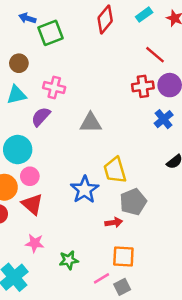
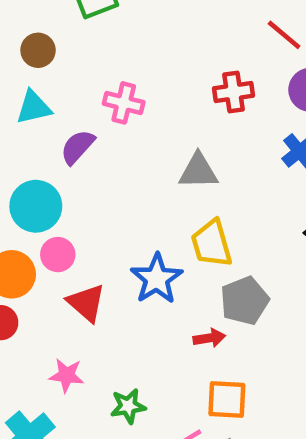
red cross: (143, 86) -> (234, 92), moved
pink cross: (54, 88) -> (124, 103), moved
gray triangle: (91, 123) -> (198, 171), moved
red triangle: (32, 204) -> (86, 303), moved

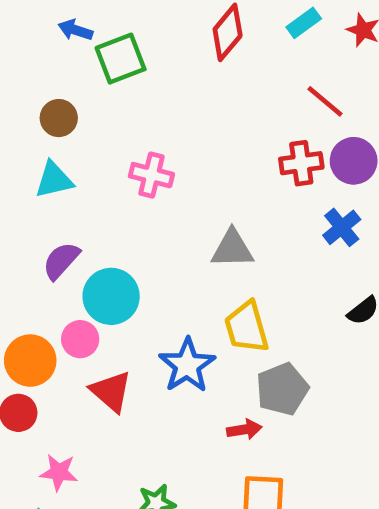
red cross: (234, 92) -> (301, 163), moved
purple semicircle: (78, 147) -> (61, 261), moved
cyan circle: (36, 206) -> (111, 296), moved
pink star: (67, 375) -> (59, 472), moved

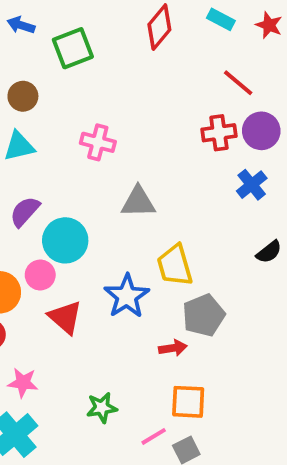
cyan rectangle: (304, 23) -> (221, 19), turned 64
blue arrow: (75, 30) -> (21, 25), moved
gray triangle: (232, 249) -> (138, 202), moved

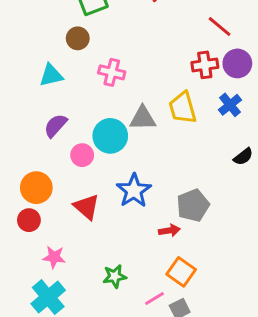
brown circle: (23, 96) -> (78, 38), moved
cyan circle: (65, 240) -> (110, 136), moved
yellow trapezoid: (175, 265) -> (183, 108), moved
pink circle: (40, 275) -> (82, 155), moved
orange square: (188, 402) -> (181, 272), turned 32

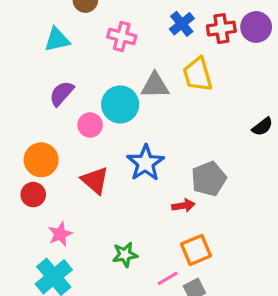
blue cross: (230, 105) -> (182, 24), moved
pink star: (54, 257) -> (60, 234), turned -30
orange square: (181, 272) -> (196, 250), turned 32

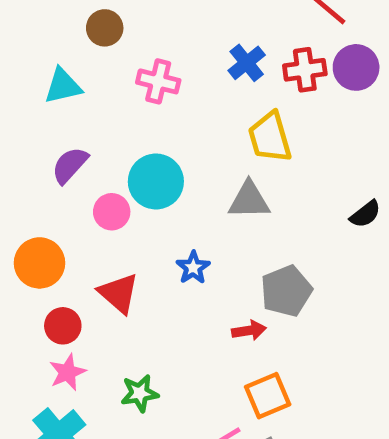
gray triangle: (155, 85) -> (249, 200), moved
blue star: (145, 163) -> (193, 268), size x0.6
red circle: (33, 195) -> (63, 326), moved
green star: (125, 255) -> (140, 393), moved

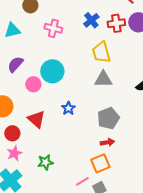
gray triangle: (249, 200) -> (103, 79), moved
red arrow: (249, 330) -> (107, 142), moved

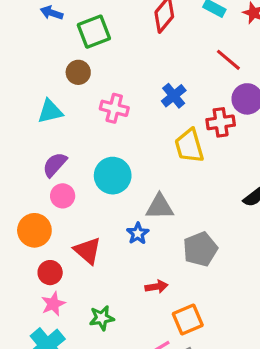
red cross: (116, 23) -> (221, 122), moved
gray triangle: (103, 79) -> (160, 207), moved
pink circle: (33, 84) -> (63, 196), moved
red arrow: (107, 142) -> (156, 287), moved

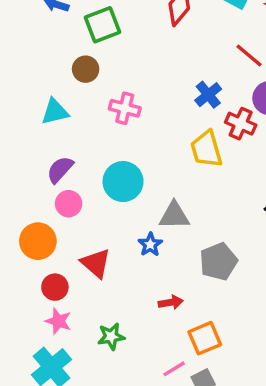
blue cross: (174, 96) -> (208, 95), moved
red cross: (221, 122) -> (241, 124), turned 32
pink star: (53, 304) -> (58, 321), turned -30

